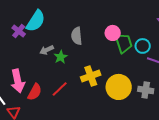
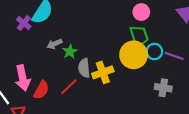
pink circle: (113, 33) -> (141, 12), moved
gray semicircle: (77, 36) -> (84, 68), moved
cyan circle: (143, 46) -> (154, 52), moved
yellow circle: (119, 87) -> (134, 55), moved

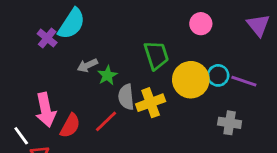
green trapezoid: (139, 36) -> (156, 55), moved

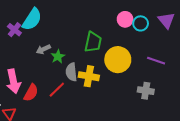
green trapezoid: (156, 55) -> (93, 42), turned 30
cyan circle: (218, 75) -> (141, 23), moved
yellow cross: (151, 103) -> (89, 76), turned 30

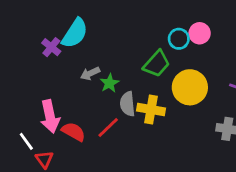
cyan circle: (141, 23) -> (179, 39), moved
green trapezoid: (93, 42) -> (157, 64), turned 30
red semicircle: (31, 93) -> (73, 132), turned -90

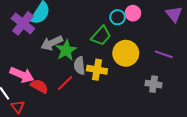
purple cross: (51, 47) -> (23, 23), size x1.6
gray arrow: (90, 73) -> (52, 43), size x1.5
green star: (109, 83) -> (66, 50), size x1.5
pink arrow: (50, 116) -> (22, 75), turned -55

